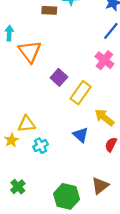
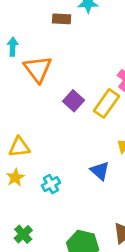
yellow rectangle: (81, 93) -> (106, 103), moved
yellow triangle: (27, 124) -> (19, 147), moved

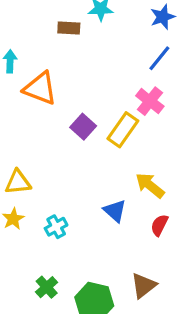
orange triangle: (38, 69) -> (40, 88), turned -32
green cross: (23, 234) -> (47, 287), moved

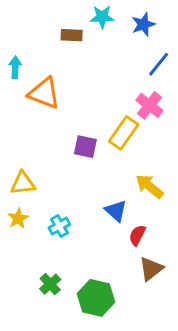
blue star: (163, 17) -> (143, 24), moved
purple square: (83, 127) -> (85, 147), moved, turned -30
red semicircle: (159, 225) -> (137, 235), moved
brown triangle: (144, 286) -> (151, 269), moved

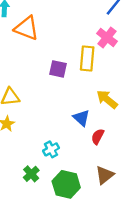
yellow rectangle: (124, 133) -> (87, 58), turned -30
cyan cross: (59, 226) -> (51, 149), moved
brown triangle: (151, 269) -> (105, 175), moved

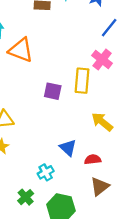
blue triangle: (81, 118) -> (68, 148), moved
red semicircle: (98, 137) -> (93, 159), turned 56
brown triangle: (105, 175) -> (100, 187), moved

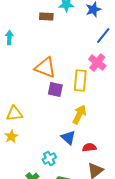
orange triangle: (21, 50) -> (45, 67), moved
yellow arrow: (102, 122) -> (79, 114), moved, turned 78

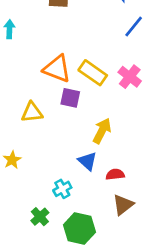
pink cross: (97, 62) -> (130, 77), moved
yellow rectangle: (80, 80) -> (93, 73), moved, turned -60
yellow triangle: (14, 113) -> (32, 112), moved

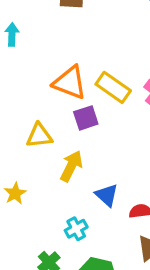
purple square: (70, 98) -> (86, 118), turned -30
yellow arrow: (102, 131) -> (71, 166), moved

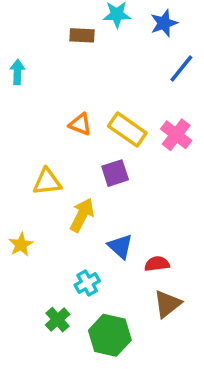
orange triangle: (70, 83) -> (80, 124), size x0.6
purple square: (86, 118) -> (115, 173), moved

